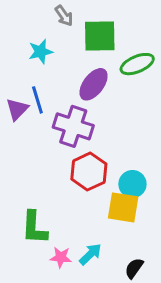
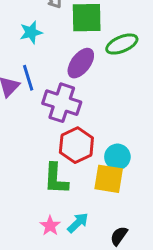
green L-shape: (34, 228) -> (56, 179), moved
pink star: (61, 257) -> (50, 226), turned 30

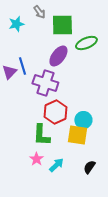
cyan star: (31, 32) -> (16, 24), moved
pink star: (50, 226) -> (36, 159), moved
black semicircle: (119, 236) -> (89, 167), moved

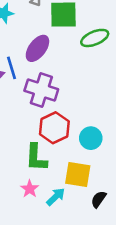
purple ellipse: (58, 56) -> (37, 48), moved
yellow square: (77, 135) -> (78, 175), moved

